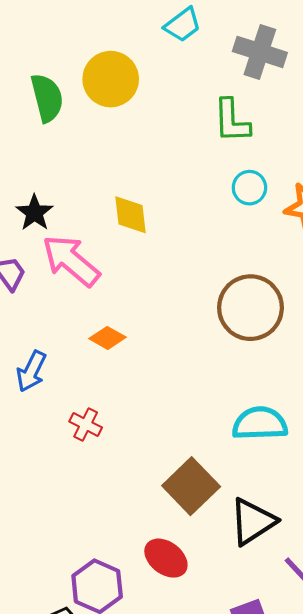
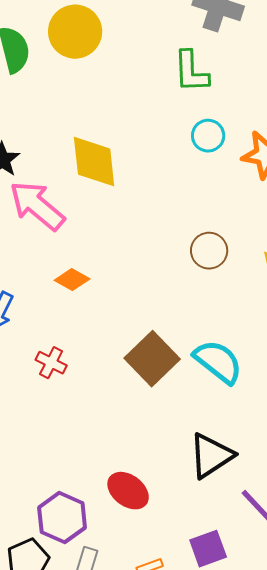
yellow diamond: (130, 215) -> (94, 162), size x1.4
brown circle: (250, 308) -> (209, 251), size x0.6
cyan semicircle: (260, 423) -> (218, 362), turned 40
brown square: (191, 486) -> (152, 359), moved

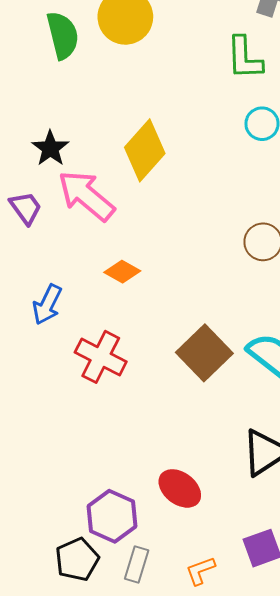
yellow diamond: (94, 162) -> (145, 150), turned 48
red cross: (51, 363) -> (101, 357), size x1.6

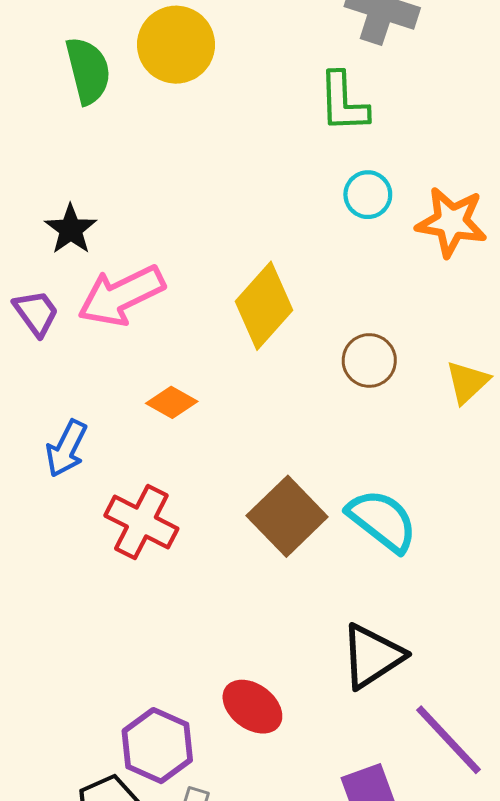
yellow diamond: (145, 150) -> (264, 306), moved
pink arrow: (86, 196) -> (121, 296), turned -66

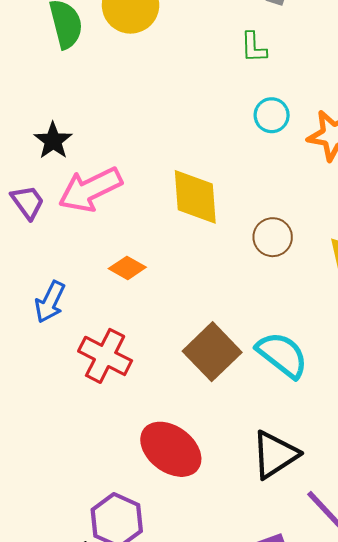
green L-shape: (343, 102) -> (254, 47), size x0.7
yellow diamond: (264, 306) -> (195, 197), turned -46
red ellipse: (252, 707) -> (171, 449), moved, size x1.4

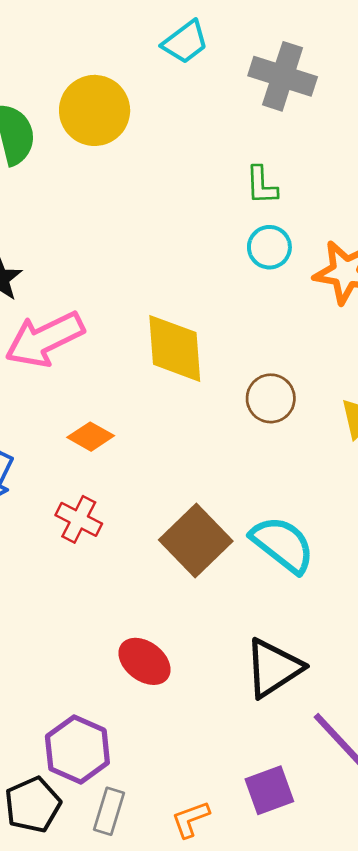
green L-shape: (254, 47) -> (262, 185), moved
red cross: (105, 356) -> (79, 519), moved, size x0.7
red ellipse: (171, 449) -> (144, 661), size x0.7

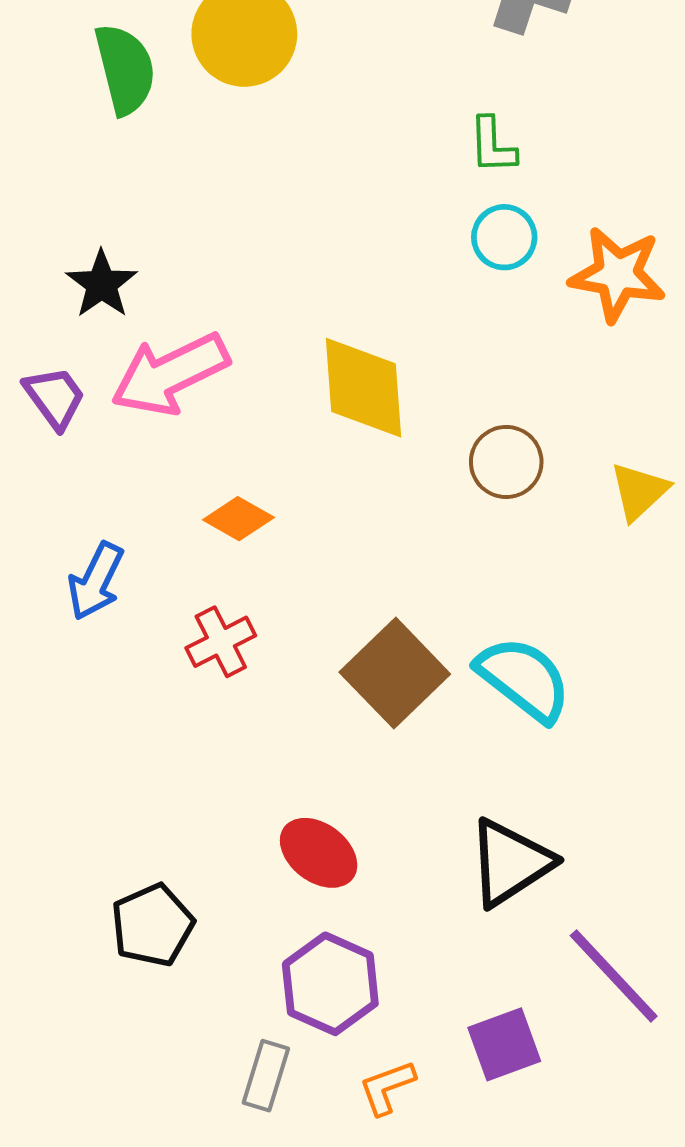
red cross: (79, 519) -> (221, 642), turned 36
purple hexagon: (77, 749) -> (330, 984), moved
black pentagon: (33, 805) -> (152, 925), moved

